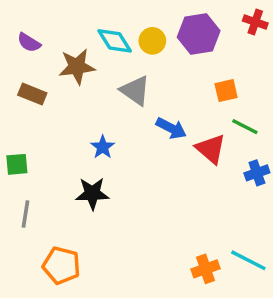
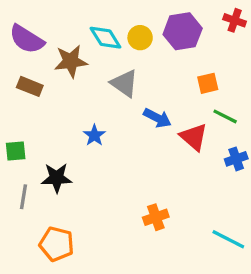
purple semicircle: (29, 43) -> (27, 39), size x1.6
black star: (92, 193) -> (57, 178), moved
orange cross: (206, 269) -> (156, 217), moved

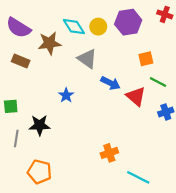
cyan line: (228, 239) -> (138, 177), moved

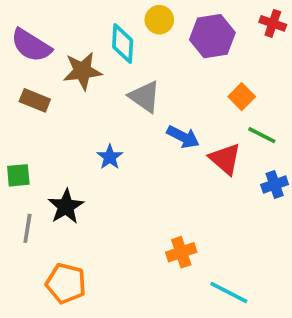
cyan diamond: (74, 27) -> (123, 44), turned 35
yellow circle: (98, 27) -> (159, 20), moved
orange square: (146, 59) -> (242, 97), turned -32
black star: (40, 125) -> (66, 206), turned -30

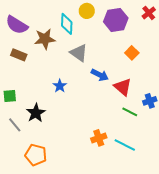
red cross: (273, 23) -> (149, 13), turned 32
green line: (262, 135) -> (130, 112), moved
gray line: (27, 228) -> (15, 125), turned -49
cyan line: (229, 292) -> (125, 145), moved

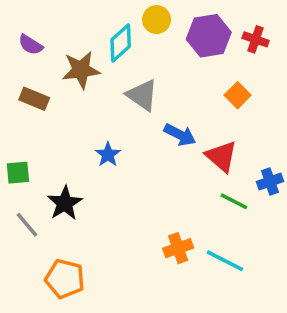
red cross: (149, 13) -> (256, 39), moved, turned -32
cyan diamond: (67, 24) -> (121, 43), turned 45
purple semicircle: (17, 25) -> (31, 45), size x0.6

